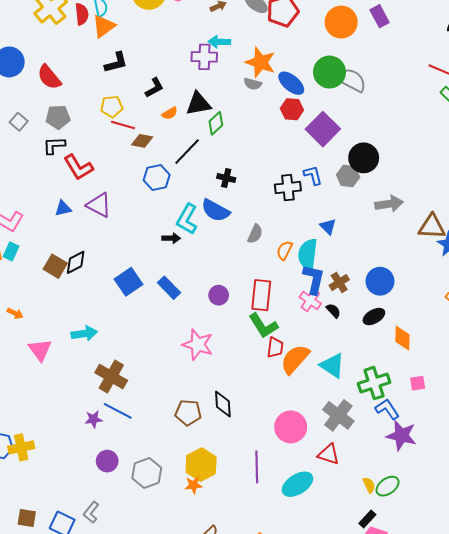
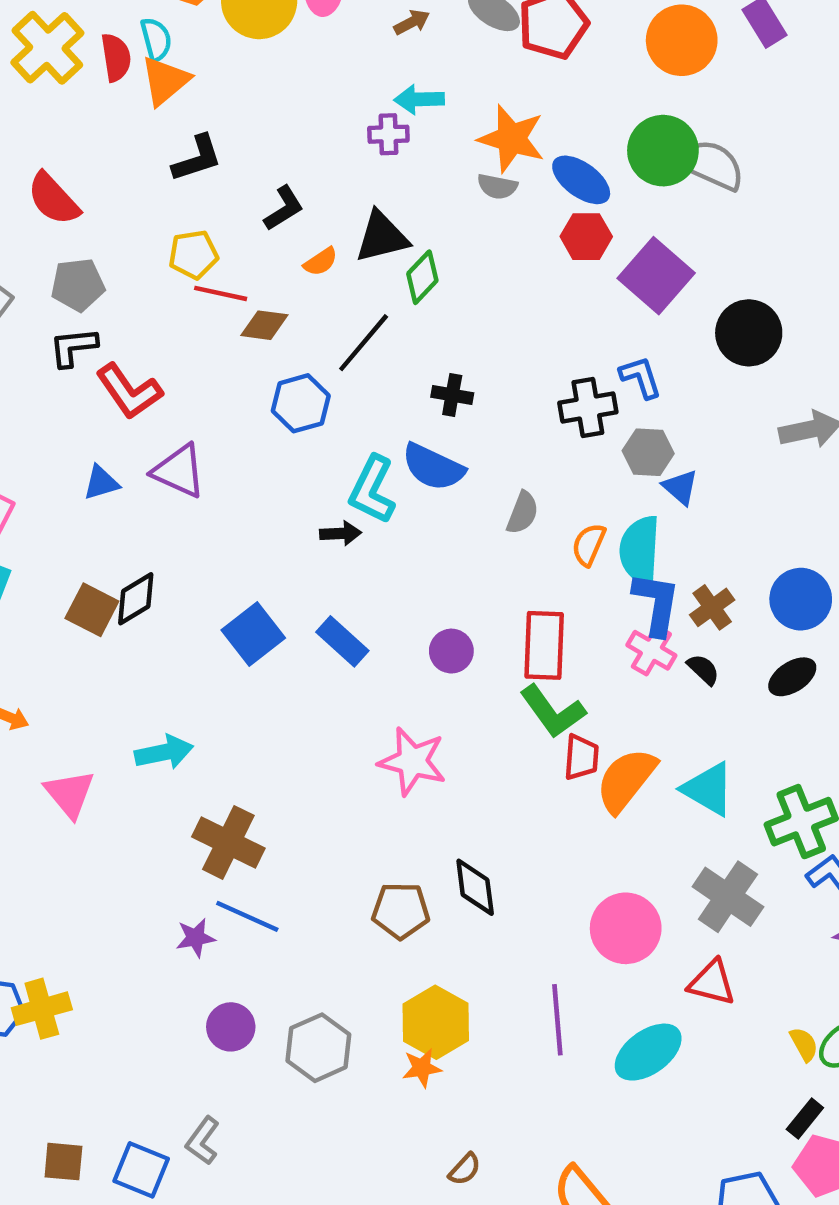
purple cross: (204, 57) -> (388, 134), size x0.7
gray hexagon: (348, 176) -> (648, 452), moved

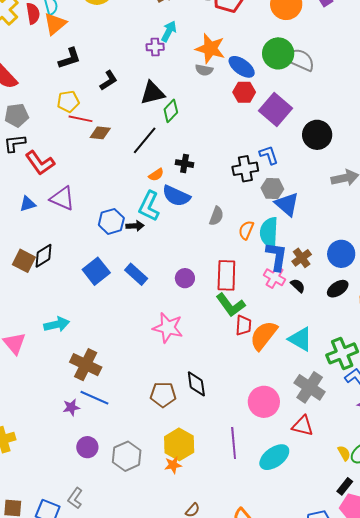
cyan arrow: (419, 99) -> (169, 31), turned 120
orange semicircle: (321, 262) -> (156, 175), moved
blue hexagon: (301, 403) -> (111, 221), moved
blue triangle: (680, 487) -> (287, 204), size x1.5

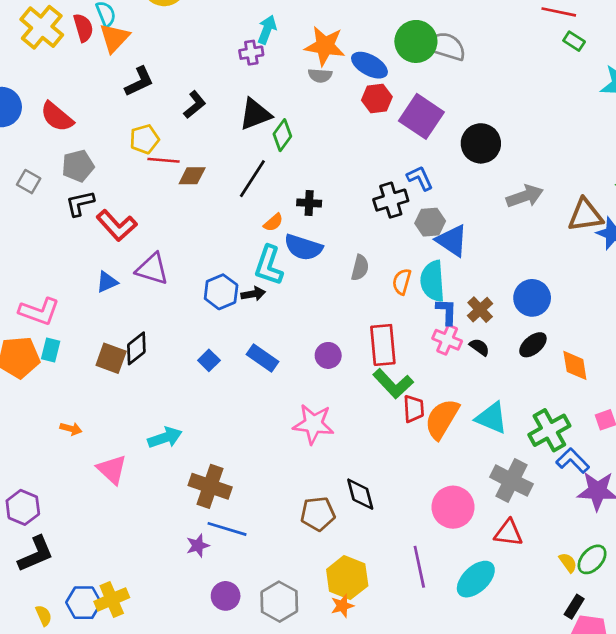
blue L-shape: (277, 256) -> (447, 312), size x0.7
blue square: (96, 271) -> (209, 360), size x0.6

